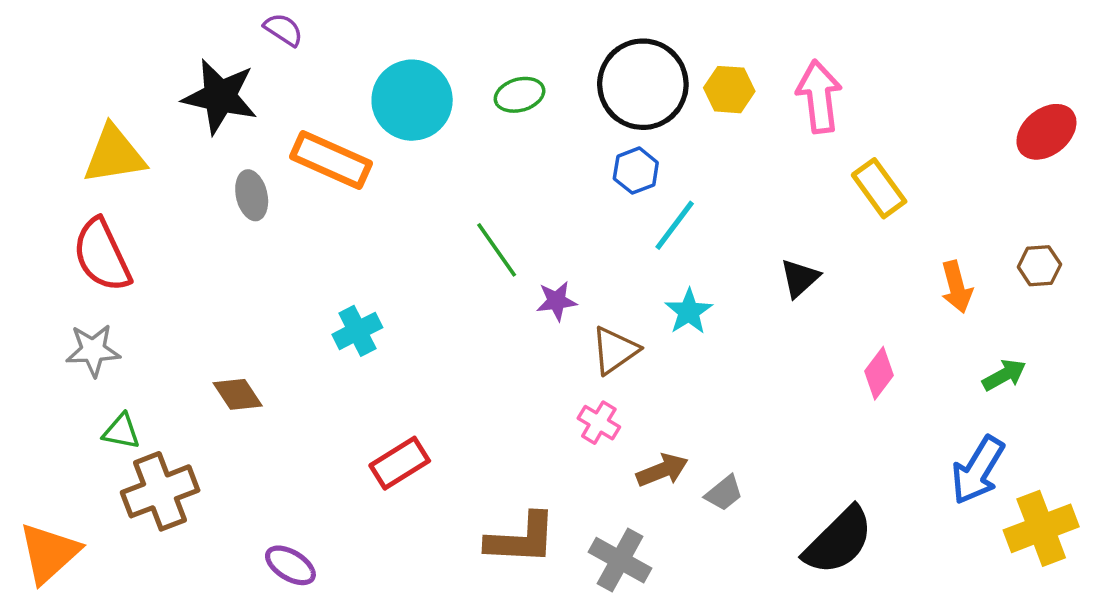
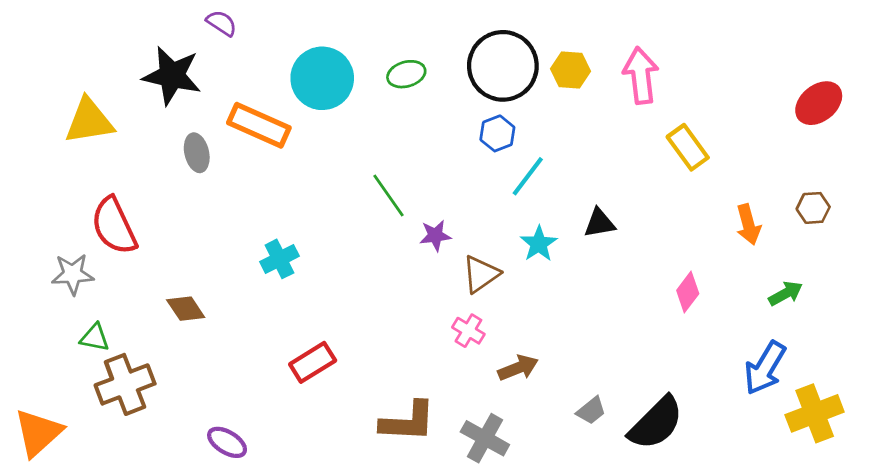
red semicircle: (102, 255) -> (114, 226), moved
black triangle: (800, 278) -> (599, 223), moved, turned 32
gray trapezoid: (724, 493) -> (591, 411), moved

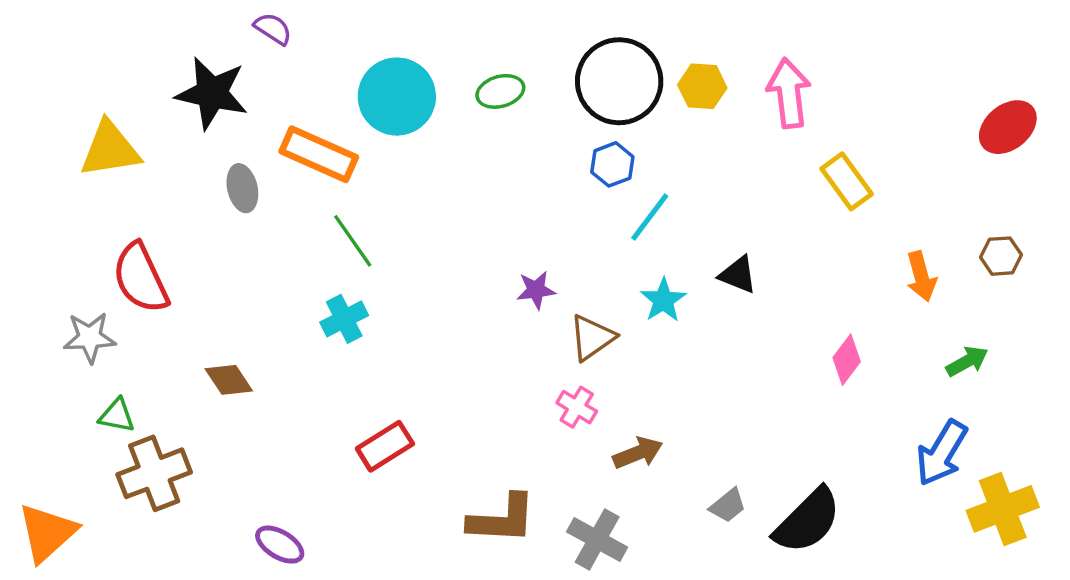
green line: (388, 196) -> (353, 241), moved
black triangle: (599, 223) -> (738, 275), turned 32

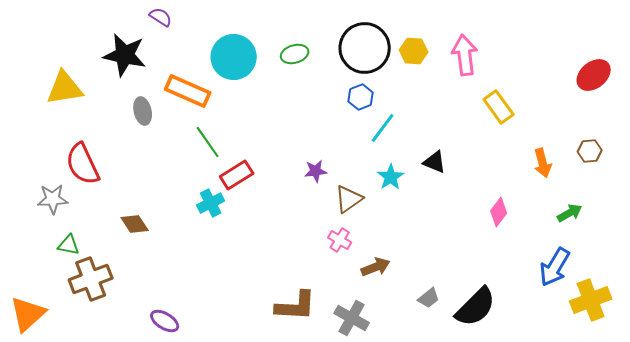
cyan cross: (344, 319) -> (211, 203), moved
red rectangle: (385, 446) -> (237, 175), moved

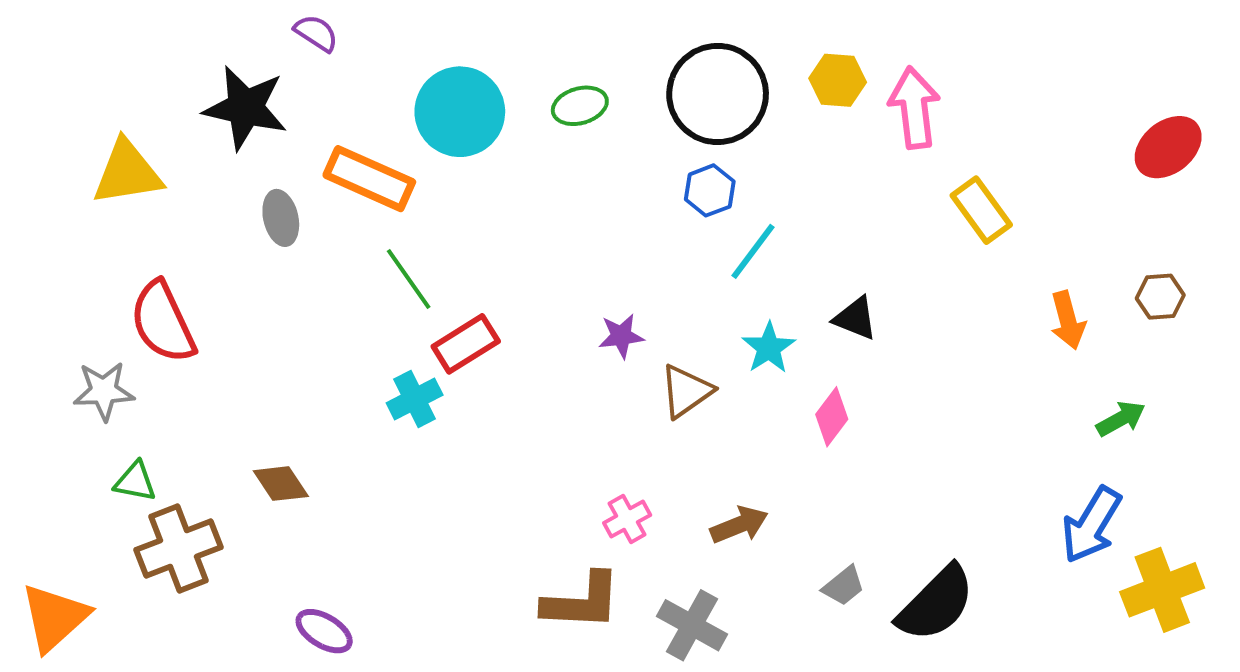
yellow hexagon: (414, 51) -> (838, 80), moved
pink diamond: (499, 212) -> (832, 417), moved
brown diamond: (135, 224) -> (281, 484), moved
pink cross: (340, 240) -> (627, 519), moved, turned 30

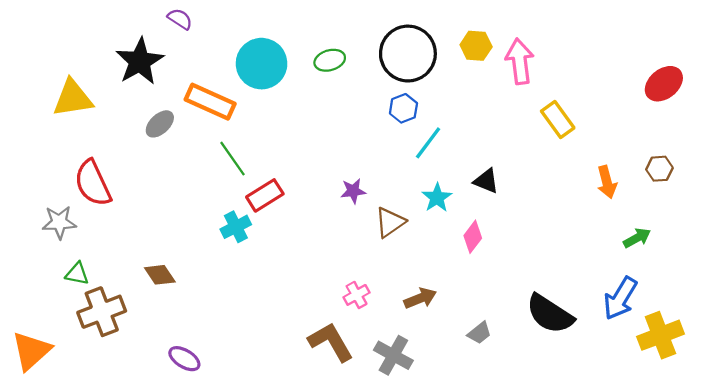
black star: (245, 108) -> (140, 61), turned 30
gray ellipse: (281, 218) -> (160, 124), turned 60
brown L-shape: (582, 602) -> (331, 342), turned -123
black semicircle: (936, 604) -> (550, 314), moved, turned 78

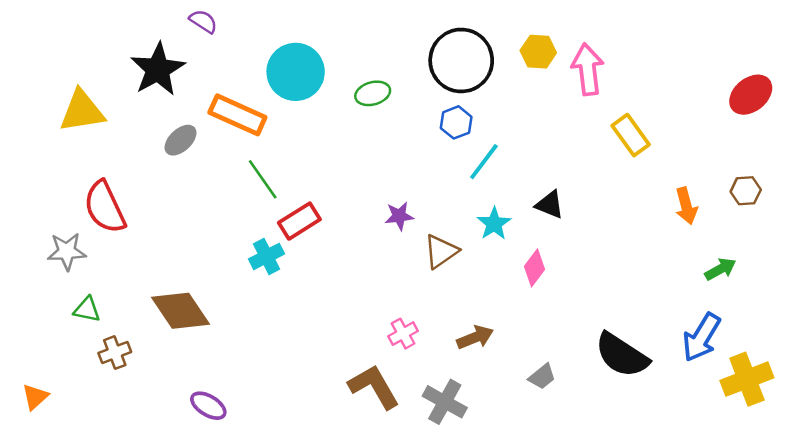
green ellipse: (330, 60) -> (373, 93), moved
brown diamond: (160, 275) -> (181, 311), size x1.6
brown cross: (102, 312) -> (115, 353), size x0.6
orange triangle: (31, 351) -> (35, 397), size x0.6

